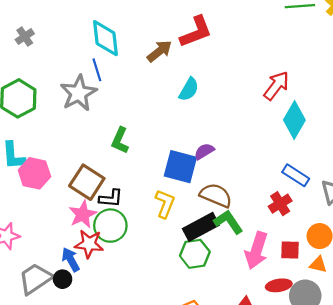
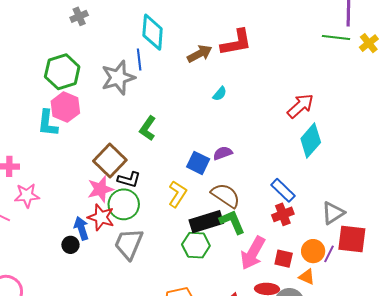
cyan semicircle: (189, 89) -> (220, 94), size x0.7
blue square: (180, 167) -> (198, 163), size x0.7
pink hexagon: (34, 173) -> (65, 107), moved
blue rectangle: (296, 175) -> (283, 190), moved
gray trapezoid: (35, 279) -> (129, 244), moved, turned -44

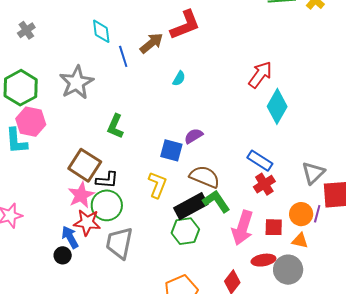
cyan diamond: (153, 32) -> (101, 31), size x0.7
blue line: (139, 60) -> (123, 56), moved

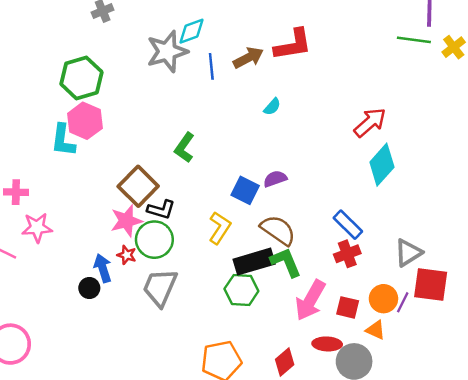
cyan diamond: (101, 31) -> (192, 31), turned 65
gray star: (76, 82) -> (167, 52), moved
red star: (87, 222) -> (127, 255), size x0.6

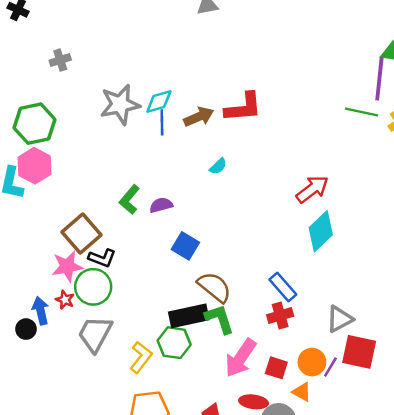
cyan diamond: (192, 31) -> (159, 102), moved
purple semicircle: (275, 179) -> (161, 205), moved
yellow L-shape: (220, 228) -> (141, 357), moved

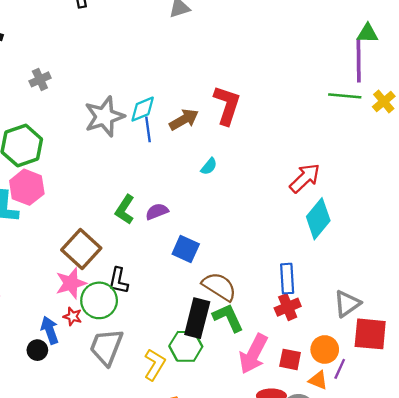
red L-shape: (243, 107) -> (227, 105), turned -60
black L-shape: (102, 258) -> (118, 281), moved, turned 88
blue rectangle: (283, 287) -> (287, 279), turned 44
black rectangle: (189, 316) -> (197, 318), turned -57
purple line: (330, 367) -> (340, 369), moved

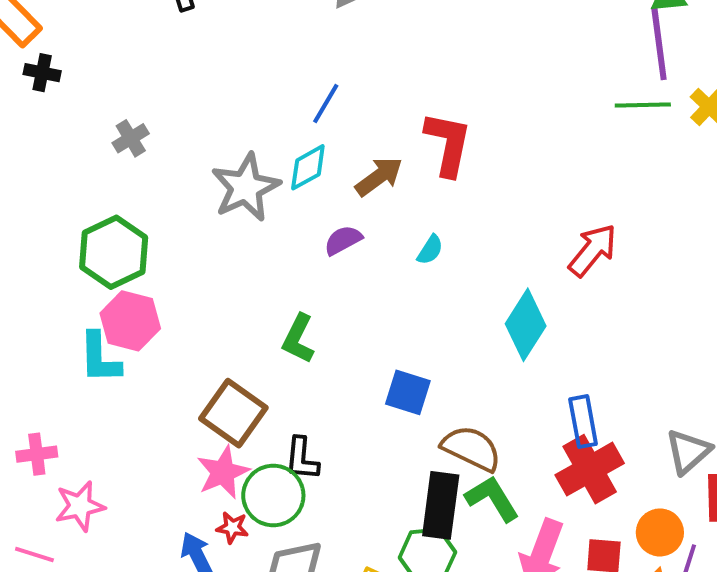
blue line: (148, 129) -> (326, 103), moved, turned 45
purple semicircle: (157, 212) -> (343, 240), moved
cyan diamond: (318, 219) -> (526, 325), moved
red cross: (288, 307) -> (590, 469), size x1.5

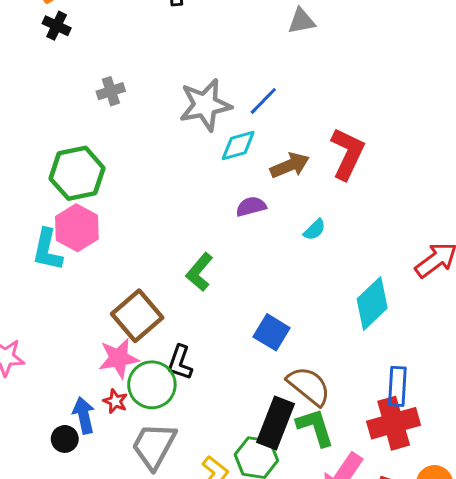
gray star: (246, 187) -> (205, 105), moved

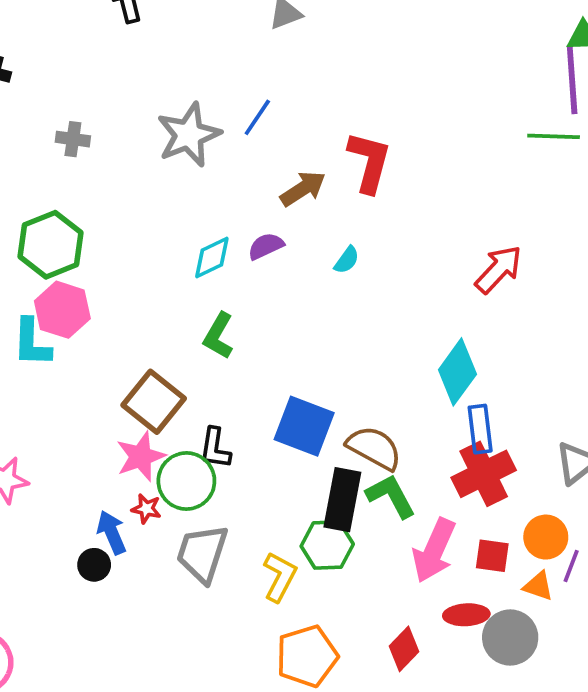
gray cross: (111, 91) -> (73, 139), turned 36
cyan diamond: (238, 145) -> (212, 257), moved
cyan diamond: (372, 303) -> (457, 372), moved
blue square: (272, 332) -> (304, 426), moved, size x1.4

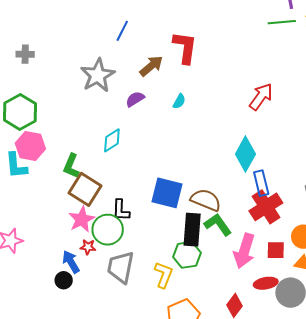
gray star: (189, 135) -> (98, 75), moved
cyan diamond: (212, 257) -> (112, 140), moved
green L-shape: (219, 336) -> (71, 166), moved

